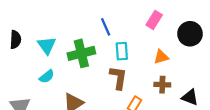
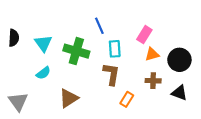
pink rectangle: (154, 20) -> (144, 35), moved
black circle: (190, 34) -> (179, 60), moved
green cross: (81, 53) -> (76, 51), turned 30

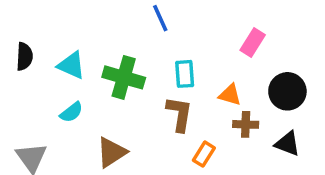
blue line: (99, 26) -> (160, 18), moved
pink rectangle: (144, 35) -> (253, 43), moved
cyan triangle: (43, 43) -> (71, 65), turned -30
orange triangle: (152, 54) -> (230, 95), moved, turned 32

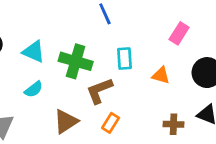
brown L-shape: (179, 114) -> (99, 91), moved, turned -120
brown cross: (246, 124) -> (173, 124), moved
orange rectangle: (204, 154) -> (111, 123), moved

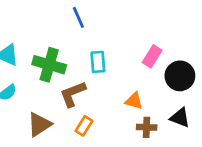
pink rectangle: (179, 33) -> (152, 56), moved
orange triangle: (161, 75) -> (134, 101), moved

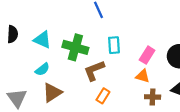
pink rectangle: (152, 56) -> (147, 55), moved
brown triangle: (39, 125) -> (52, 93), moved

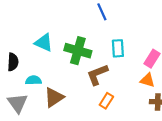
black semicircle: (13, 34) -> (13, 62), moved
cyan semicircle: (42, 69) -> (33, 80), moved, turned -144

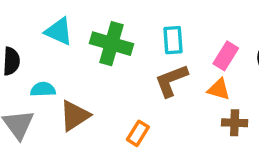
brown L-shape: (97, 75) -> (171, 81), moved
orange rectangle: (106, 101) -> (138, 133), moved

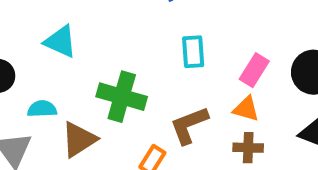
green cross: (112, 44) -> (122, 97), moved
brown L-shape: (171, 81) -> (189, 125), moved
brown cross: (235, 123) -> (248, 148), moved

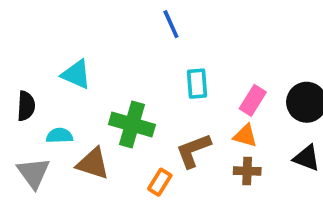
brown triangle: (79, 139) -> (93, 164), turned 51

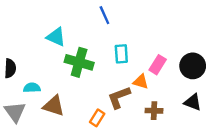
cyan triangle: (76, 74) -> (56, 37), moved
green cross: (132, 125) -> (79, 62), moved
orange triangle: (245, 136) -> (141, 82), moved

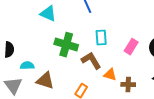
cyan triangle: (56, 37) -> (48, 14), moved
orange triangle: (141, 82) -> (110, 75), moved
brown L-shape: (119, 97) -> (91, 61), moved, turned 80

